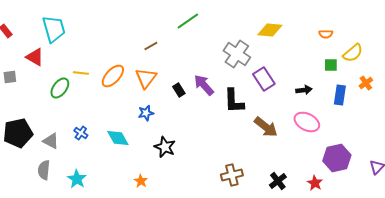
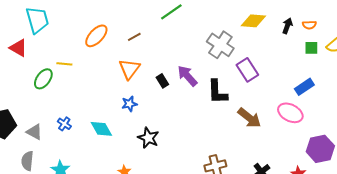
green square: (331, 65) -> (311, 48), moved
orange ellipse: (113, 76) -> (96, 36), moved
black arrow: (304, 90) -> (287, 26), moved, turned -63
blue rectangle: (340, 95) -> (304, 87), moved, turned 48

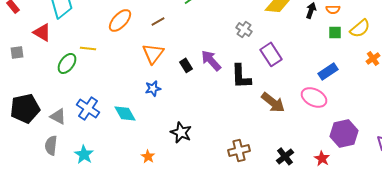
gray cross: (220, 45) -> (244, 29), size x0.6
blue cross: (64, 124) -> (88, 108), size x1.6
black star: (148, 138) -> (181, 132), moved

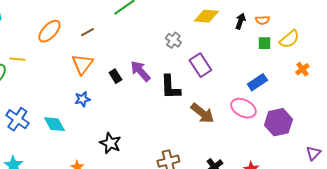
purple hexagon: (344, 133) -> (278, 122), moved

